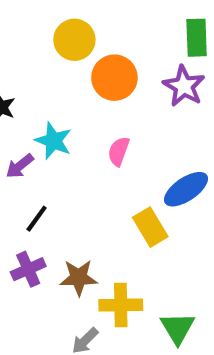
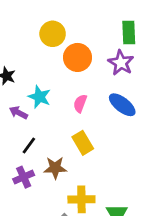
purple arrow: (20, 166) -> (18, 113), turned 66
blue ellipse: (186, 189) -> (122, 105), moved, turned 72
yellow rectangle: (150, 227) -> (83, 143), moved
brown star: (79, 278) -> (55, 168), moved

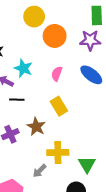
purple star: (121, 63) -> (90, 40), turned -30
black line: (29, 145) -> (17, 100), moved, turned 56
brown star: (55, 168) -> (36, 127), turned 30

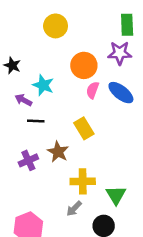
orange circle: (55, 36) -> (84, 65), moved
pink semicircle: (57, 74) -> (93, 90), moved
gray arrow: (39, 171) -> (74, 209), moved

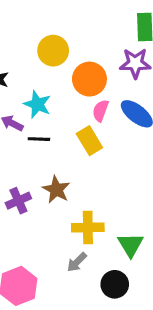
yellow circle: (56, 26) -> (53, 51), moved
black line: (36, 121) -> (39, 139), moved
yellow rectangle: (84, 128) -> (89, 141), moved

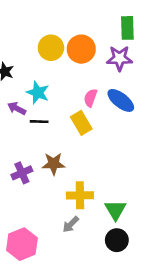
orange circle: (89, 79) -> (81, 49), moved
brown star: (56, 190) -> (54, 164), turned -30
black circle: (115, 284) -> (117, 240), moved

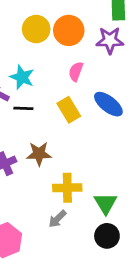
pink semicircle: (90, 98) -> (76, 72), moved
blue ellipse: (121, 100) -> (108, 104), moved

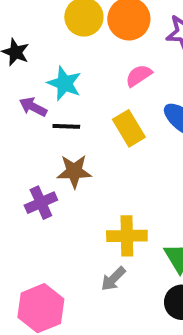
pink semicircle: (76, 72) -> (139, 76), turned 36
brown star: (39, 154) -> (74, 171), moved

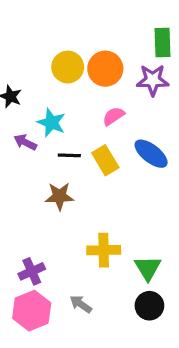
black line: (66, 126) -> (69, 155), moved
purple cross: (41, 203) -> (32, 271), moved
gray arrow: (113, 279) -> (81, 304), moved, turned 80

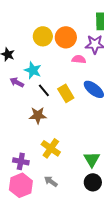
pink semicircle: (113, 116) -> (79, 59), moved, turned 40
black line: (69, 155) -> (44, 90), turned 48
yellow cross: (104, 250) -> (51, 148), moved, turned 36
purple cross: (32, 271) -> (21, 161), turned 35

